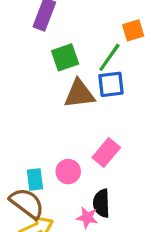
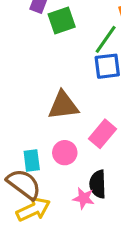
green square: (65, 57) -> (62, 21), moved
brown triangle: (79, 94) -> (63, 105), moved

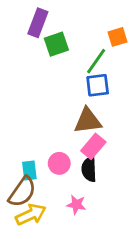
brown triangle: (63, 105) -> (88, 121), moved
brown semicircle: (24, 184) -> (22, 192), turned 88
black semicircle: (98, 184) -> (89, 169), moved

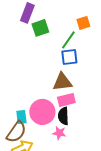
pink rectangle: (93, 146) -> (66, 100), turned 36
pink circle: (59, 163) -> (42, 112), size x1.6
pink star: (76, 205) -> (59, 133), moved

